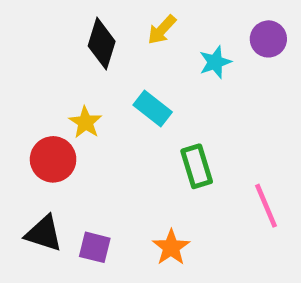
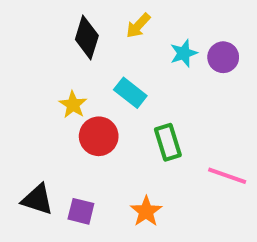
purple circle: (268, 39) -> (223, 57), moved
red circle: (53, 159) -> (99, 136), moved
pink line: (266, 206) -> (227, 176), turned -48

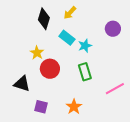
cyan star: (184, 53) -> (85, 46), moved
cyan rectangle: (130, 93) -> (67, 38), moved
pink line: (227, 176) -> (115, 89), turned -48
black triangle: (37, 199) -> (22, 84), moved

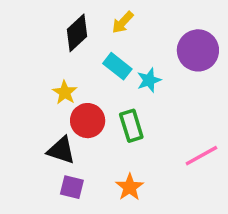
black diamond: (44, 19) -> (77, 33), turned 30
purple circle: (113, 29) -> (198, 50), size x1.5
green rectangle: (85, 72) -> (131, 126), moved
black triangle: (22, 84) -> (61, 150), moved

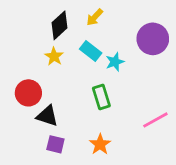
yellow star: (65, 92) -> (54, 56), moved
red circle: (88, 121) -> (28, 93), moved

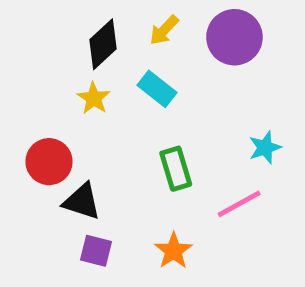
purple circle: (153, 39) -> (234, 37), moved
cyan star: (115, 62) -> (265, 148), moved
pink line: (155, 120) -> (239, 204), moved

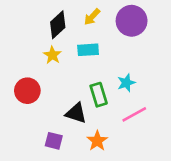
cyan rectangle: (157, 89) -> (88, 50), turned -42
cyan star: (265, 148) -> (126, 83), moved
black triangle: (82, 202) -> (76, 113), moved

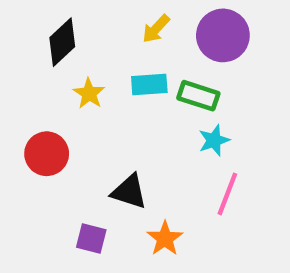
black diamond: (58, 25) -> (62, 42), moved
green rectangle: (99, 95) -> (198, 96), moved, turned -55
pink line: (134, 114) -> (227, 194), turned -40

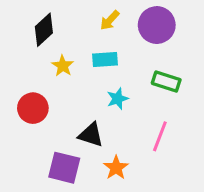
green rectangle: (198, 96) -> (166, 81), moved
cyan star: (214, 140) -> (118, 99), moved
purple square: (91, 239) -> (64, 168), size x1.5

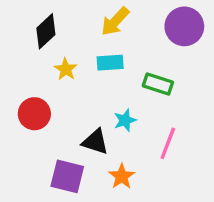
yellow arrow: (110, 20) -> (115, 21), size x1.4
purple circle: (157, 25) -> (184, 26), moved
green rectangle: (166, 81) -> (158, 84), moved
cyan star: (118, 99) -> (125, 120), moved

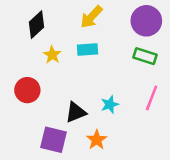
green rectangle: (158, 84) -> (145, 56), moved
cyan star: (125, 120) -> (110, 104), moved
black triangle: (95, 142) -> (76, 112), turned -40
pink line: (168, 143) -> (152, 98), moved

